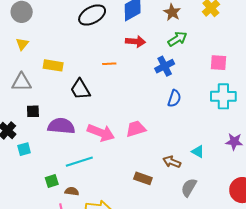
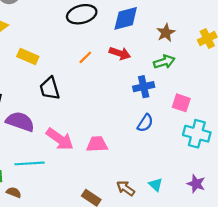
pink square: (219, 63) -> (181, 103), moved
orange line: (109, 64) -> (85, 57), moved, turned -56

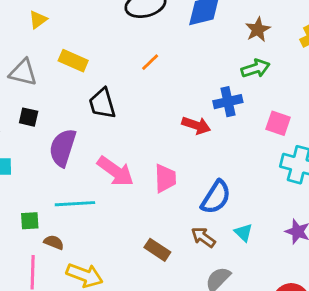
red arrow: (120, 53) -> (196, 125), moved
purple semicircle: (20, 122) -> (63, 148), turned -92
blue semicircle: (145, 123) -> (216, 197), moved, size x1.4
pink trapezoid: (97, 144) -> (165, 178), turned 90

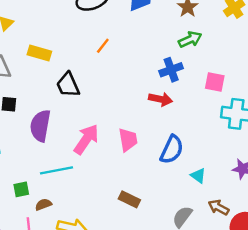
red arrow: (196, 125) -> (160, 99), moved
pink arrow: (115, 171) -> (86, 139), turned -84
brown arrow: (203, 237) -> (218, 207), moved
brown semicircle: (54, 242) -> (43, 204), turned -35

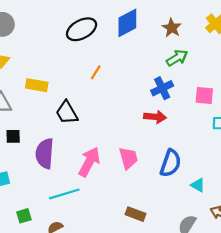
green square: (21, 189) -> (24, 216), moved

